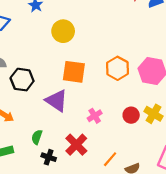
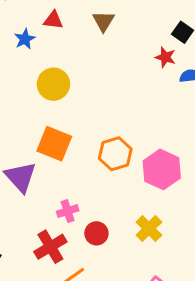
red circle: (131, 115) -> (96, 233), moved
red cross: (76, 145) -> (50, 247), moved

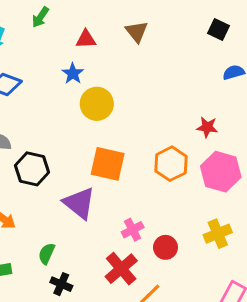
blue star: (25, 39) -> (73, 73), moved
red star: (165, 57) -> (207, 127), moved
yellow cross: (149, 229) -> (218, 234), turned 32

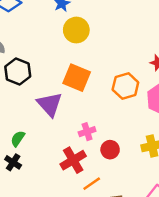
black cross: (61, 284) -> (13, 162), moved

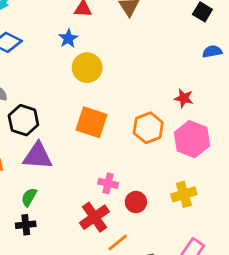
purple triangle: (50, 104) -> (38, 156), moved, turned -40
pink cross: (87, 132) -> (108, 183), turned 35
black cross: (13, 162) -> (26, 225), turned -35

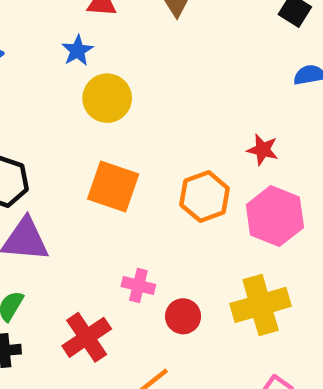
yellow cross: (184, 194) -> (261, 305), size x1.4
red cross: (94, 217) -> (87, 337), moved

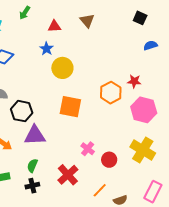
orange hexagon: (205, 197) -> (111, 93), moved
pink cross: (138, 285) -> (88, 149), turned 32
yellow cross: (261, 305) -> (143, 150), turned -35

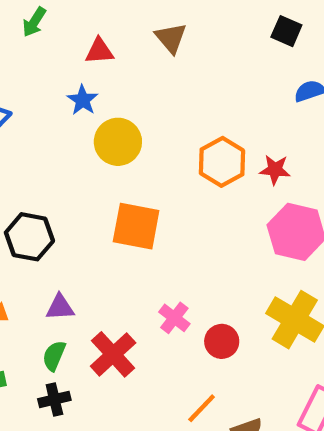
orange hexagon: (111, 93) -> (222, 162), moved
purple triangle: (35, 135) -> (60, 307), moved, size x0.6
red cross: (68, 175) -> (113, 354), moved

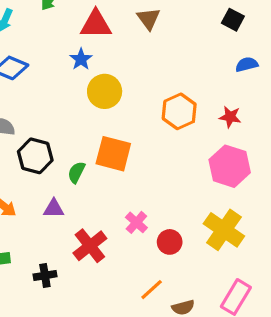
red triangle: (99, 51) -> (96, 24), size x1.5
red star: (275, 170) -> (230, 117), moved
green semicircle: (54, 356) -> (76, 172), moved

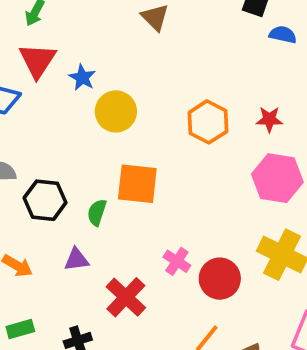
red triangle: (96, 24) -> (38, 60), moved, turned -48
blue semicircle: (247, 64) -> (283, 35), moved, turned 35
red circle: (170, 242) -> (220, 279), size x1.4

